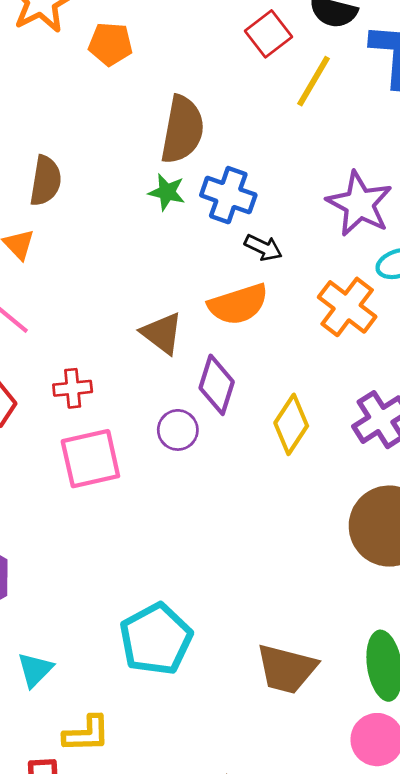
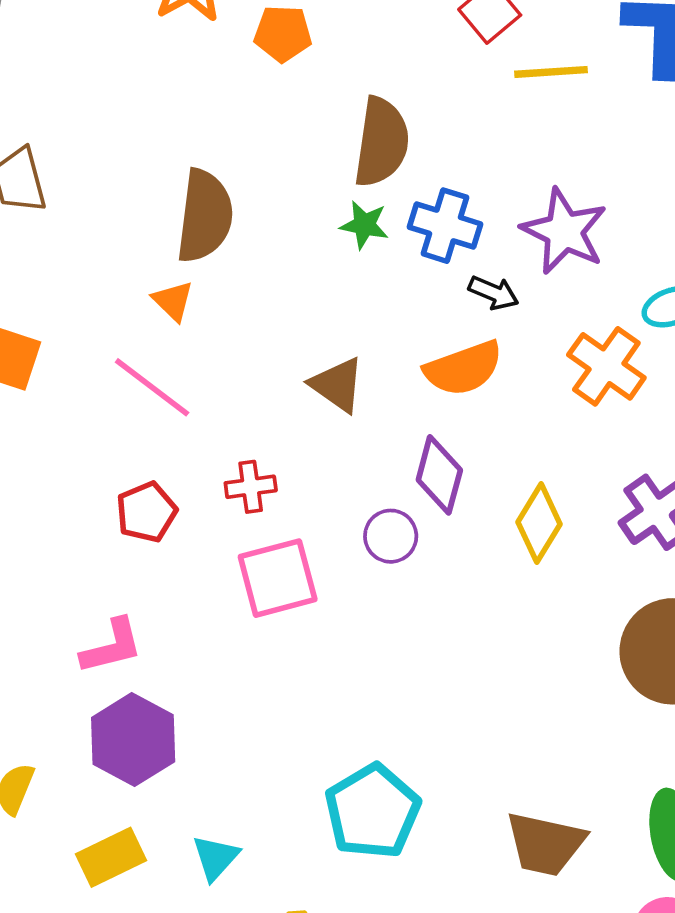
yellow line: (314, 81) -> (551, 72), turned 58
brown semicircle: (46, 181) -> (205, 216), size x1.4
purple star: (359, 204) -> (564, 231), moved
brown triangle: (162, 333) -> (337, 385), moved

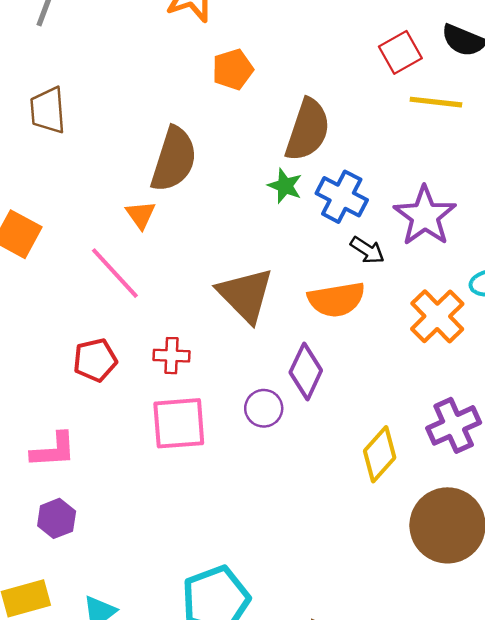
orange pentagon: (283, 34) -> (233, 69), moved, turned -30
brown triangle: (337, 385) -> (245, 295), size x1.4
yellow diamond: (539, 523) -> (380, 454), moved
purple hexagon: (133, 740) -> (57, 518), size x0.6

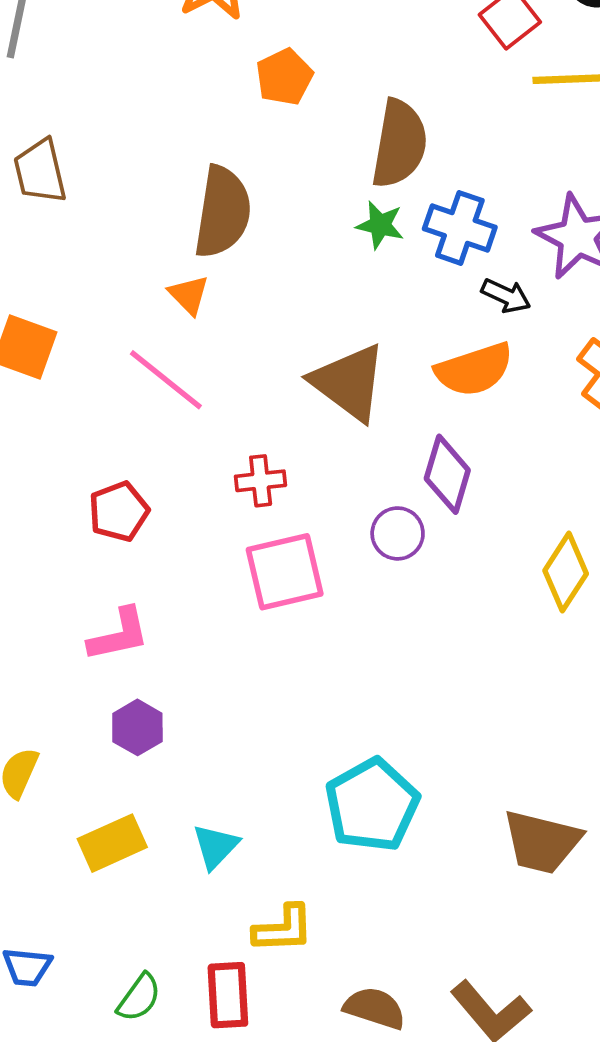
red pentagon: (95, 360) -> (119, 511), moved

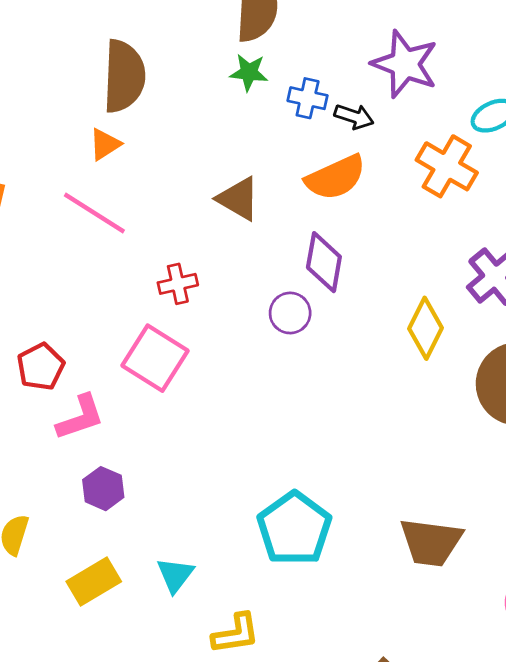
blue cross: (460, 228) -> (308, 98), moved, size x0.7
orange triangle: (189, 295) -> (105, 144), turned 48
brown triangle: (349, 382) -> (238, 199), size x0.7
red pentagon: (119, 511) -> (41, 367), moved
pink square: (285, 572) -> (155, 358), moved, turned -38

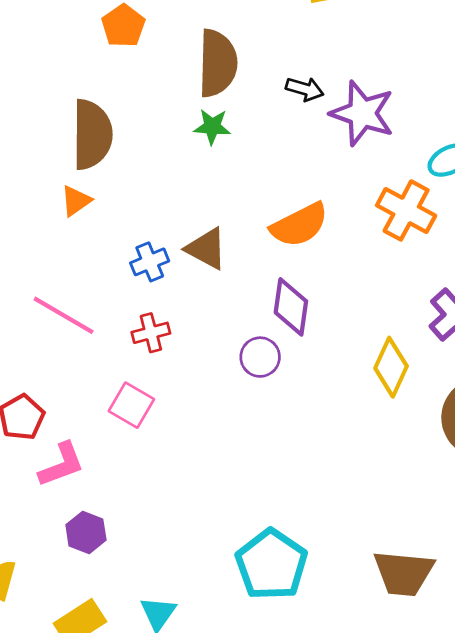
blue cross: (308, 98) -> (150, 262), moved, turned -33
black arrow: (354, 117) -> (305, 89), moved
pink line: (94, 213) -> (64, 315), moved
pink square: (155, 358) -> (131, 405), size x0.7

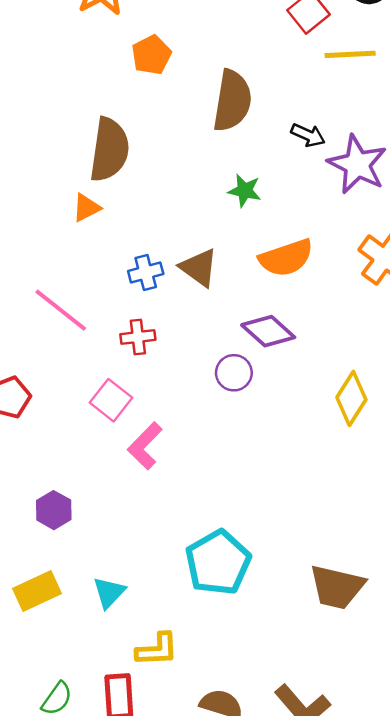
green star: (212, 127) -> (245, 191), moved
purple diamond: (291, 307) -> (268, 331), turned -64
pink L-shape: (61, 465) -> (145, 446), moved, turned 147

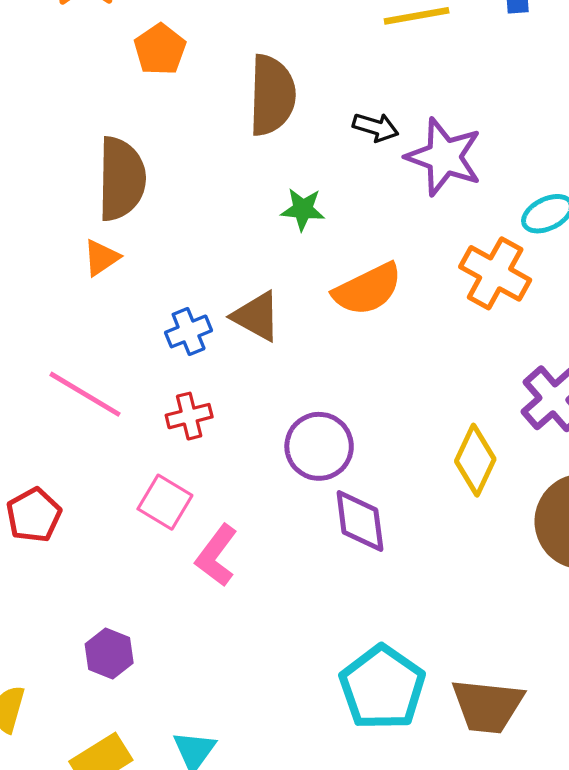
purple diamond: (268, 331) -> (360, 521), moved, turned 48
purple circle: (234, 373) -> (319, 446), size x1.4
cyan pentagon: (218, 563) -> (382, 688), moved

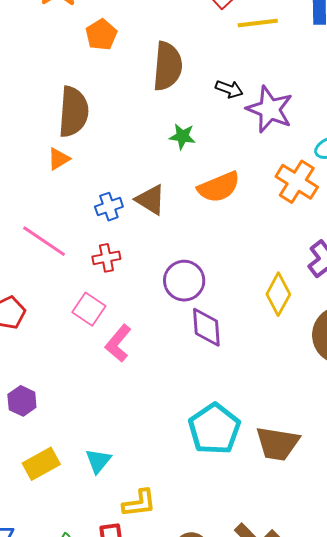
purple hexagon: (109, 653) -> (22, 401), moved

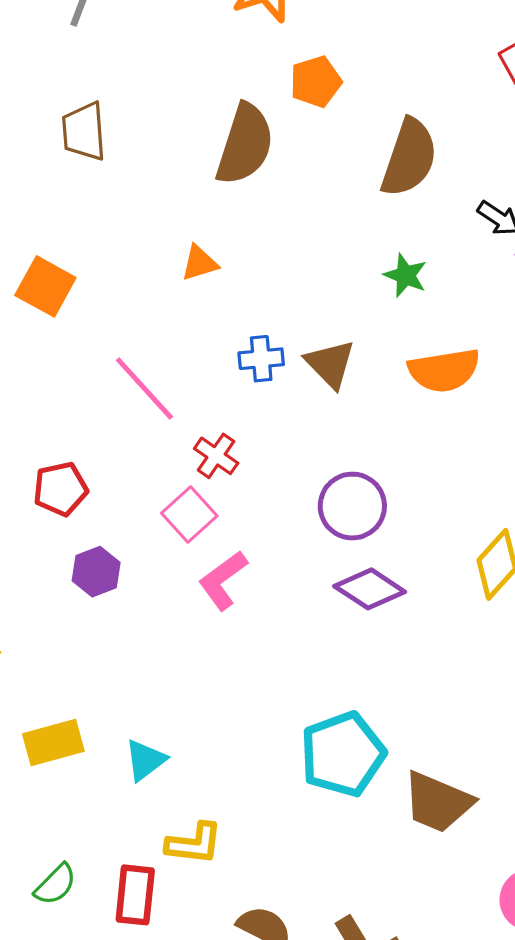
brown semicircle: (73, 112) -> (245, 144), moved
red cross: (106, 258) -> (216, 456), moved, turned 32
purple diamond: (206, 327) -> (370, 589), turned -66
purple hexagon: (22, 401) -> (96, 572), moved

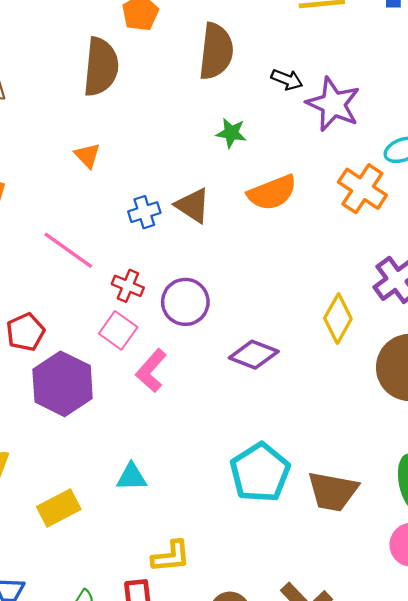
orange triangle: (199, 263) -> (87, 155), turned -44
purple circle: (352, 506) -> (185, 302), moved
purple hexagon: (96, 572) -> (63, 384), size x1.8
cyan triangle: (145, 760) -> (132, 477), moved, turned 48

